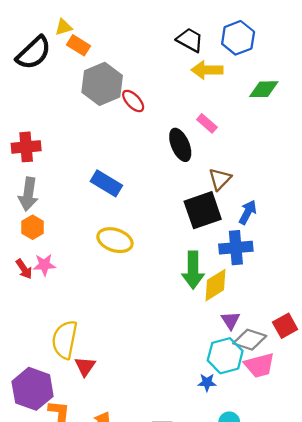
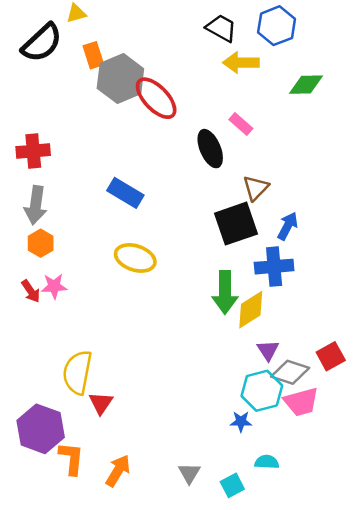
orange rectangle: (79, 45) -> (93, 55), moved, turned 40
red ellipse: (133, 101) -> (156, 98), size x1.6

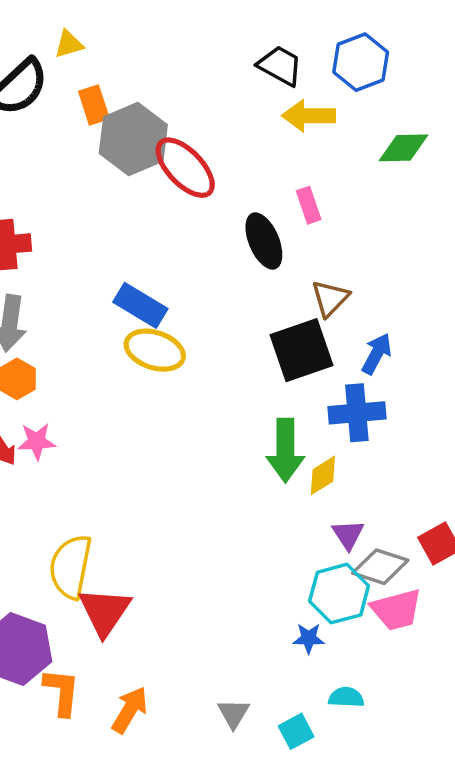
pink rectangle: (241, 124) -> (309, 205), turned 30
yellow ellipse: (135, 258) -> (155, 350), moved
yellow diamond: (251, 310) -> (323, 475), size x0.7
red triangle: (101, 403) -> (105, 611), size x1.5

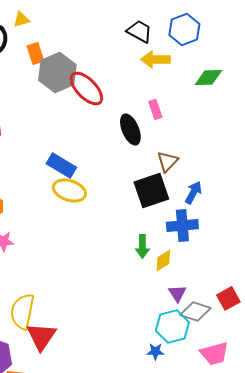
green arrow: (285, 450) -> (142, 246), size x0.7
pink trapezoid: (396, 610) -> (214, 353), moved

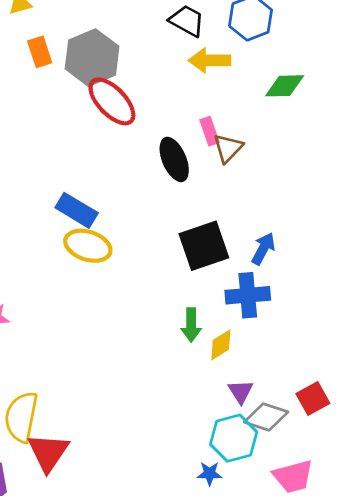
gray hexagon: (57, 72) -> (92, 58), moved
brown triangle: (167, 161) -> (228, 148), moved

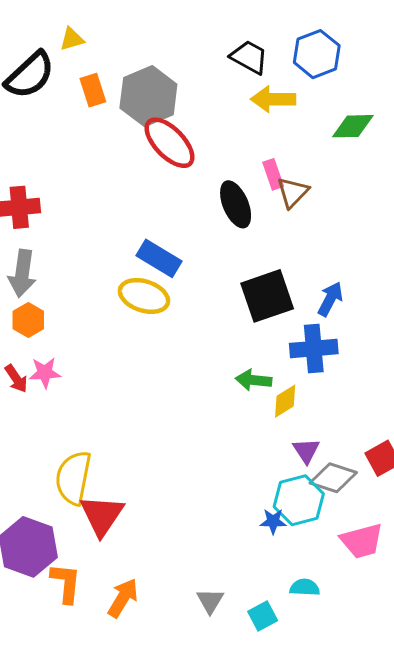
blue rectangle: (77, 210) -> (159, 258), moved
green arrow: (191, 325) -> (254, 380), turned 96
blue star: (210, 474) -> (273, 521), moved

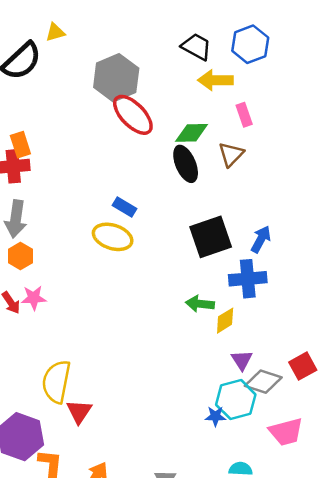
orange rectangle: (93, 90) -> (20, 145), moved
green diamond: (353, 126) -> (192, 133), moved
pink rectangle: (273, 174) -> (244, 115), moved
blue rectangle: (159, 258) -> (125, 207), size x0.7
red triangle: (102, 515) -> (79, 411), size x0.7

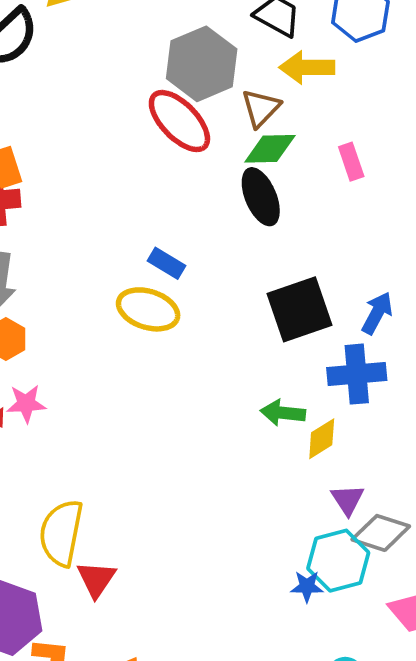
gray hexagon: (116, 78) -> (202, 64), moved
pink rectangle: (244, 115) -> (351, 162), moved
brown triangle: (231, 154) -> (261, 108), moved

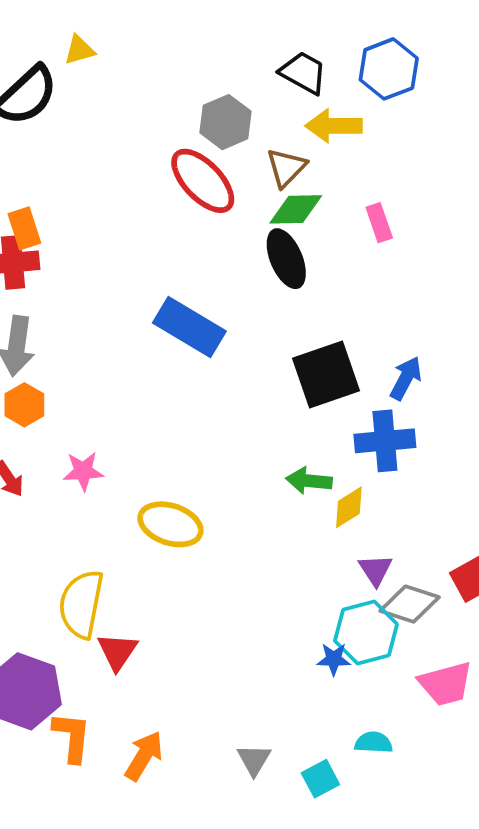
gray hexagon: (202, 64) -> (226, 122), size x0.7
blue rectangle: (167, 263) -> (189, 327), size x1.8
yellow ellipse: (148, 309) -> (170, 524), moved
pink star: (26, 404) -> (83, 471), moved

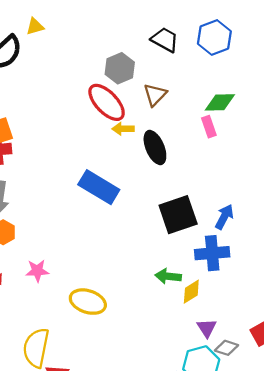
yellow arrow: (334, 126) -> (123, 129), moved, size x0.7
green diamond: (296, 209) -> (220, 102), moved
gray diamond: (410, 604) -> (226, 348), size x0.7

